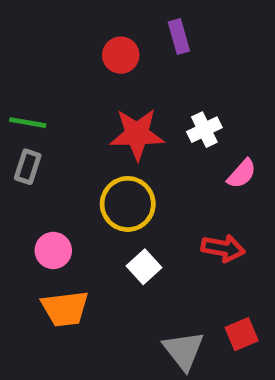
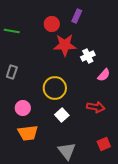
purple rectangle: (179, 36) -> (77, 16), turned 40
green line: (28, 123) -> (12, 31), moved
red star: (137, 134) -> (65, 45), moved
gray triangle: (184, 350) -> (67, 151), moved

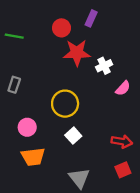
red arrow: (96, 107) -> (122, 141), moved

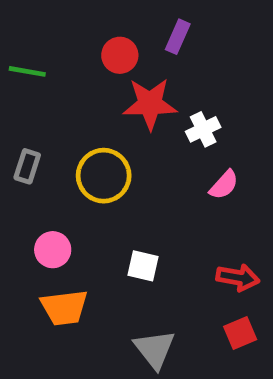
pink semicircle: (123, 88) -> (224, 185), moved
yellow circle: (65, 104) -> (104, 176), moved
white square: (73, 136) -> (143, 266), turned -35

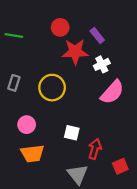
purple rectangle: (178, 37) -> (97, 35), moved, turned -63
pink semicircle: (224, 185) -> (112, 92), size x1.6
red arrow: (238, 277) -> (95, 149), moved, turned -84

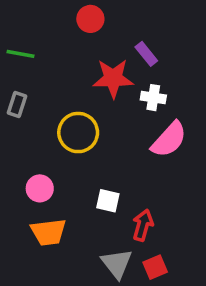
red circle: (60, 27) -> (90, 19), moved
white cross: (102, 64) -> (153, 98), turned 35
gray rectangle: (14, 83) -> (17, 105), moved
red square: (120, 166) -> (155, 267), moved

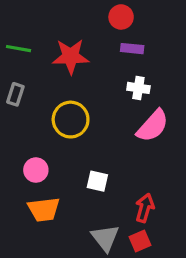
red circle: (90, 19) -> (121, 17), moved
purple rectangle: (146, 54) -> (132, 49), turned -45
red star: (113, 78) -> (71, 56), moved
red arrow: (143, 225) -> (145, 208), moved

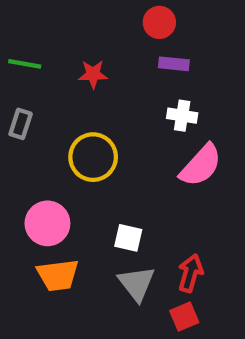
red star: (71, 56) -> (93, 74), size x0.6
pink circle: (36, 170) -> (47, 223), size x1.4
gray triangle: (105, 238) -> (137, 283), moved

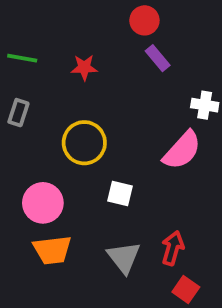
purple rectangle: (174, 64) -> (158, 58), turned 44
white cross: (182, 116) -> (205, 105), moved
white square: (128, 238) -> (120, 194), moved
red square: (184, 317) -> (186, 289), moved, turned -32

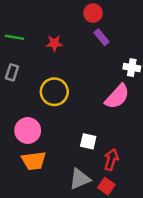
white square: (120, 194) -> (88, 141), moved
gray triangle: (124, 257) -> (80, 179), moved, turned 45
red square: (186, 289) -> (106, 186), moved

